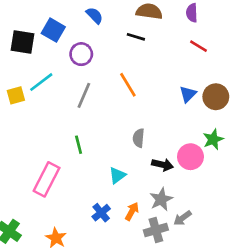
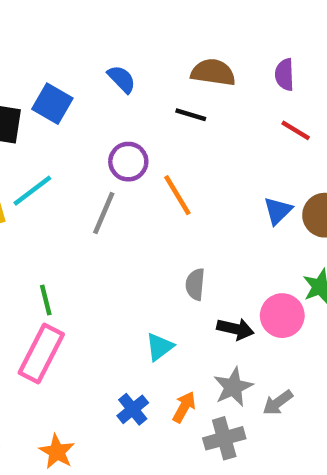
purple circle: (81, 54) -> (128, 162), moved
green line: (79, 145) -> (46, 300), moved
gray arrow: (182, 218) -> (278, 403), moved

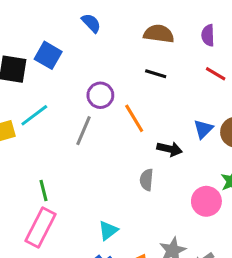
blue semicircle: (122, 79) -> (91, 23), moved
black line: (191, 115) -> (156, 74), moved
black arrow: (235, 329) -> (170, 149), moved
cyan triangle: (160, 347) -> (108, 230), moved

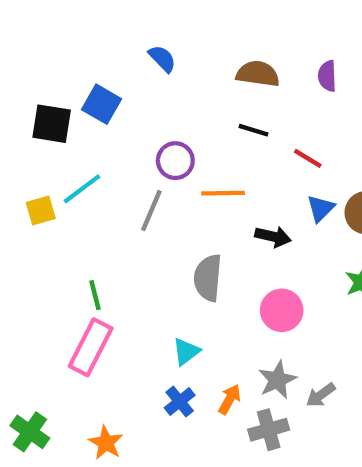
red line: (216, 74) -> (308, 158), moved
orange line: (134, 118) -> (223, 193), turned -60
gray semicircle: (146, 180) -> (208, 278), moved, size x1.5
pink circle: (206, 201) -> (282, 310), moved

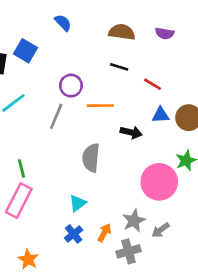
purple semicircle: (327, 76) -> (165, 33), turned -78
blue triangle: (321, 208) -> (161, 115), turned 42
pink circle: (282, 310) -> (159, 182), moved, size x1.4

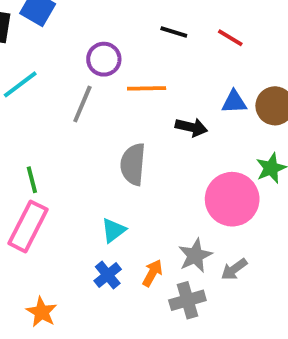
red line: (153, 84) -> (230, 38), moved

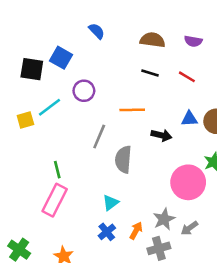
purple circle: (104, 59) -> (84, 91), moved
gray line: (82, 104) -> (99, 137), moved

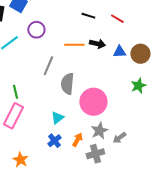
black arrow: (161, 135) -> (97, 44), moved
pink circle: (188, 182) -> (93, 102), moved

